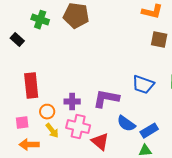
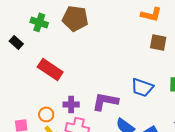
red rectangle: (31, 86) -> (50, 69), moved, turned -50

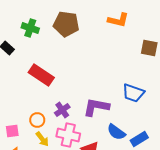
orange L-shape: (151, 14) -> (118, 20), moved
purple cross: (71, 104) -> (62, 110), turned -35

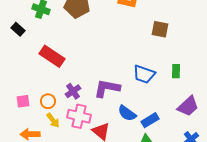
pink square: (12, 131) -> (23, 101), moved

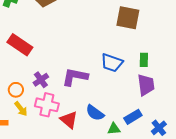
brown square: (160, 29) -> (128, 18), size x1.4
purple trapezoid: (188, 106) -> (146, 85), moved, turned -55
blue semicircle: (127, 113) -> (95, 113), moved
blue rectangle: (150, 120) -> (133, 117), moved

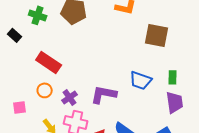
orange circle: (16, 90) -> (45, 90), moved

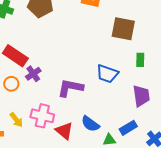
green rectangle: (173, 77) -> (140, 60), moved
purple cross: (70, 97) -> (33, 74), moved

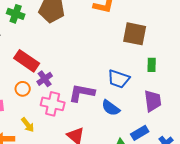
pink cross: (42, 116) -> (53, 104), moved
blue semicircle: (90, 124) -> (111, 108), moved

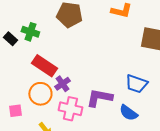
green cross: (16, 14) -> (30, 32), moved
orange circle: (23, 89) -> (40, 94), size x1.5

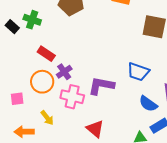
red rectangle: (44, 66) -> (46, 54), size x0.7
blue semicircle: (128, 113) -> (148, 104), moved

